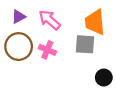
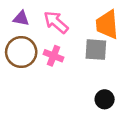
purple triangle: (19, 17) -> (21, 18), turned 40
black circle: (104, 78) -> (105, 99), moved

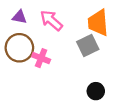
gray square: (96, 50) -> (88, 45), turned -30
pink cross: (54, 56) -> (41, 58), moved

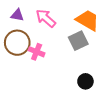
orange trapezoid: (98, 23) -> (88, 20), turned 125

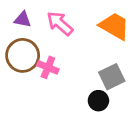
gray square: (78, 41) -> (112, 77), moved
black circle: (85, 81) -> (98, 101), moved

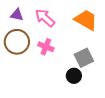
pink cross: (48, 67) -> (46, 47), moved

